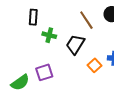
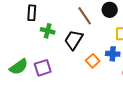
green semicircle: (20, 82) -> (19, 67), moved

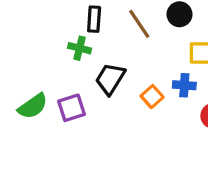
black rectangle: (32, 13) -> (94, 19), moved
black trapezoid: (74, 40) -> (110, 79), moved

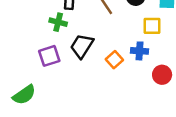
green semicircle: (33, 106) -> (24, 95), moved
purple square: (71, 108) -> (49, 56), moved

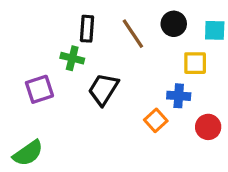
purple square: (49, 56) -> (39, 89), moved
orange square: (114, 60) -> (156, 120), moved

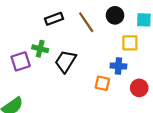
black rectangle: (87, 29) -> (54, 19), turned 66
green cross: (72, 58) -> (40, 49), moved
orange square: (156, 120) -> (102, 83), turned -35

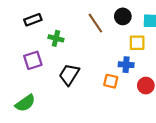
black rectangle: (54, 19) -> (33, 20), moved
green cross: (40, 49) -> (56, 38), moved
black trapezoid: (65, 61) -> (69, 75), moved

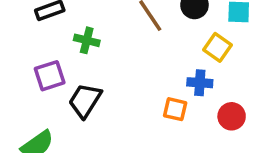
yellow square: (137, 43) -> (217, 47), turned 35
black trapezoid: (69, 75) -> (85, 100), moved

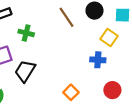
orange square: (175, 109) -> (71, 92), moved, turned 32
red circle: (232, 116) -> (112, 90), moved

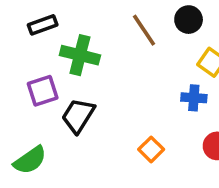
green cross: (26, 33) -> (80, 55), size x1.5

